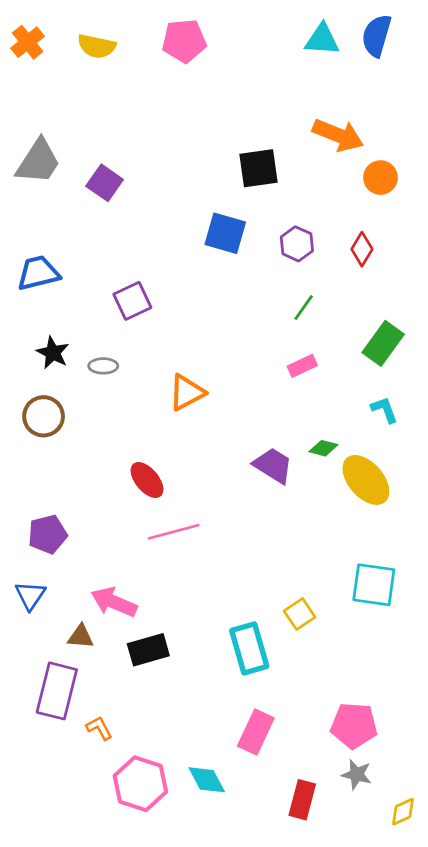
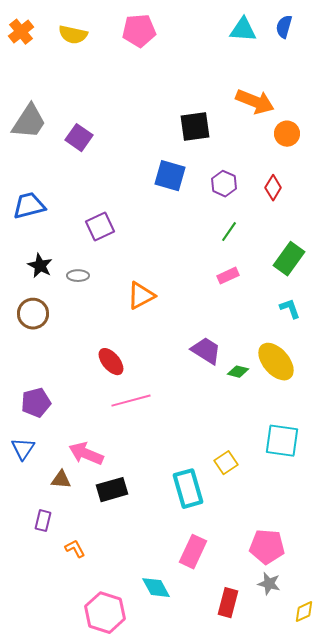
blue semicircle: (377, 36) -> (284, 27), size x0.7
green diamond: (323, 448) -> (238, 372), moved
purple rectangle: (57, 691) -> (43, 521), size x0.5
pink hexagon: (140, 784) -> (105, 613), moved

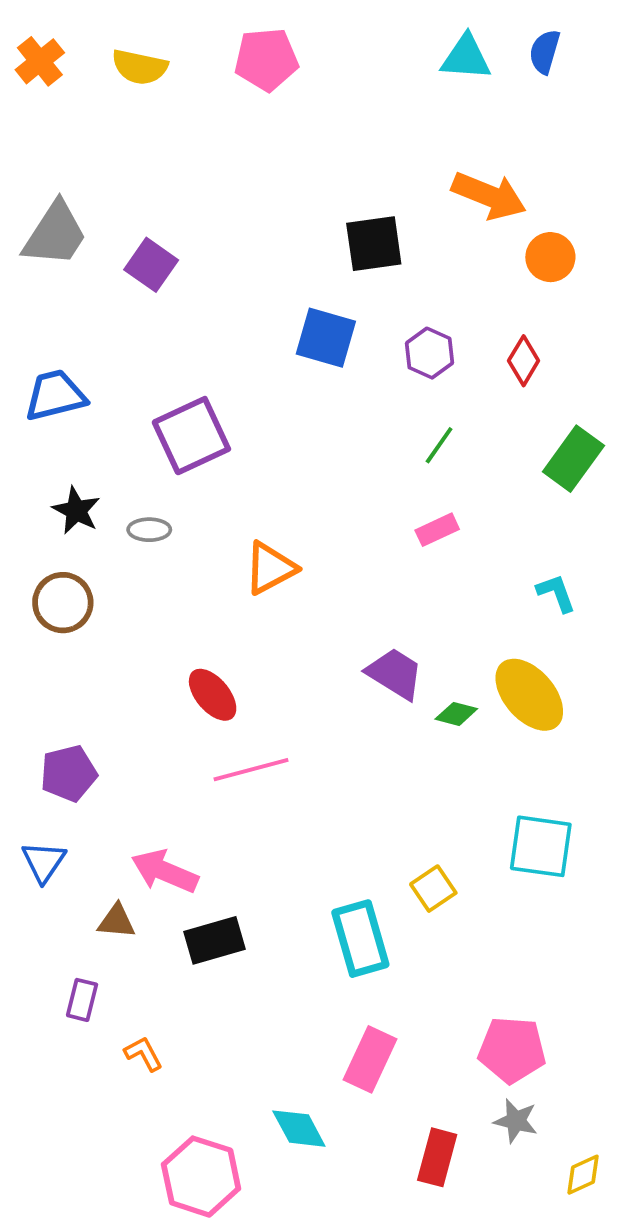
purple square: (100, 227) -> (191, 436), size x1.4
green rectangle: (289, 259) -> (573, 459), moved

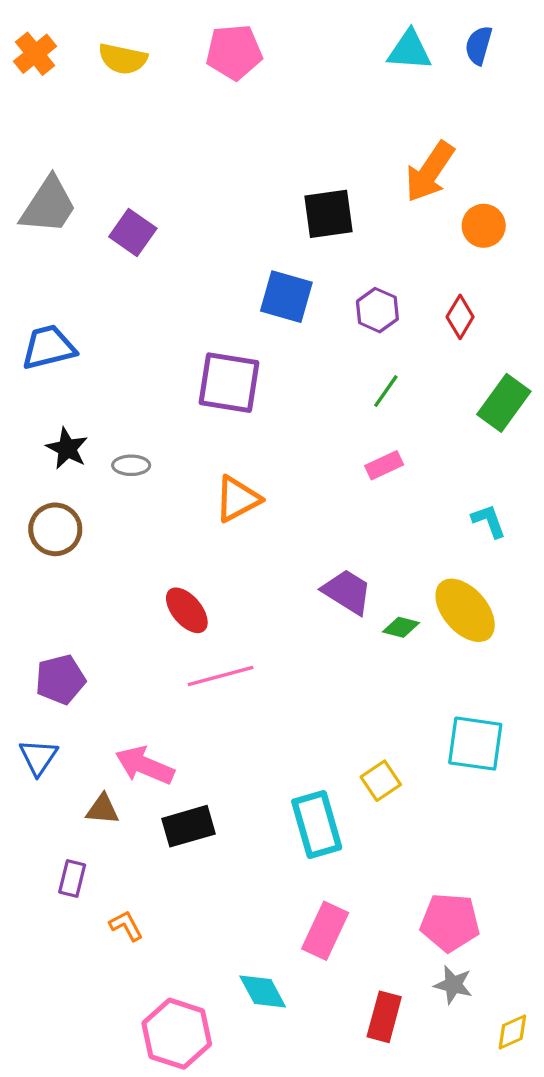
orange arrow: (489, 196) -> (430, 172), turned 102
purple square: (191, 436) -> (229, 383), moved, turned 34

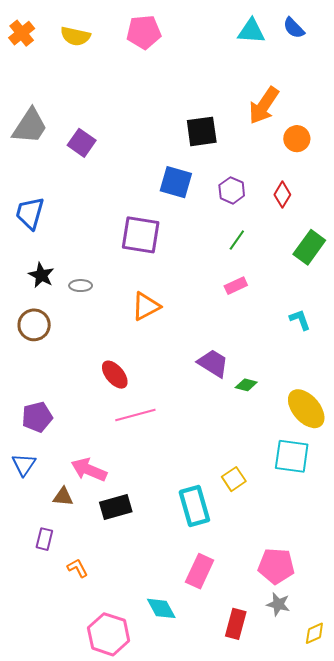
blue semicircle: (479, 45) -> (294, 28), turned -60
blue trapezoid: (49, 347) -> (30, 213), turned -60
yellow ellipse: (465, 610) -> (306, 409), moved

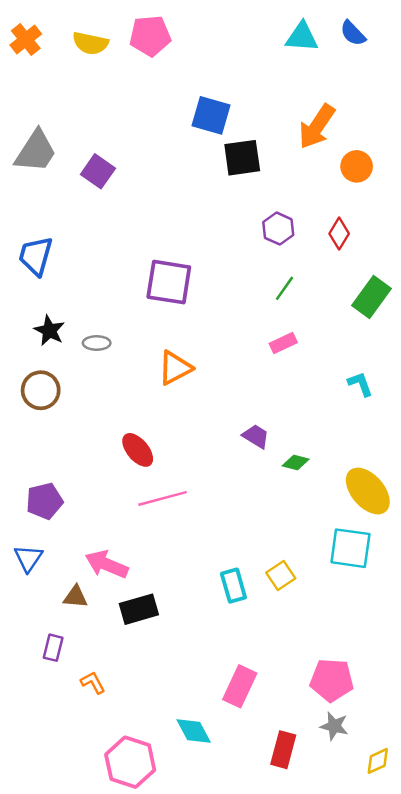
pink pentagon: (144, 32) -> (150, 36), moved
blue square: (176, 182) -> (211, 115), moved
purple trapezoid: (213, 363) -> (256, 436), size x0.7
cyan rectangle: (194, 506) -> (233, 586), moved, size x0.7

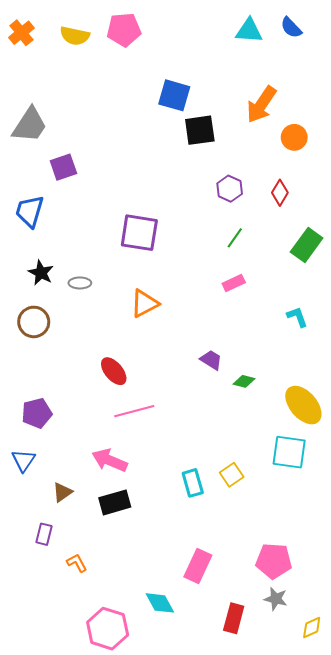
purple square: (98, 171) -> (63, 167), moved, turned 36
pink arrow: (107, 564) -> (110, 460), moved
brown triangle: (75, 597) -> (62, 492), turned -40

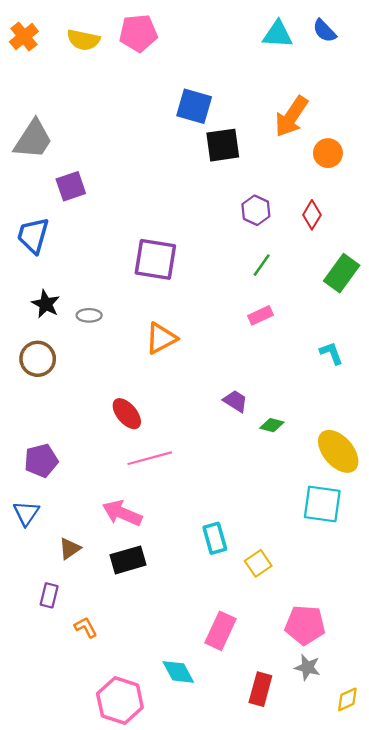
yellow square: (232, 475) -> (258, 563), moved

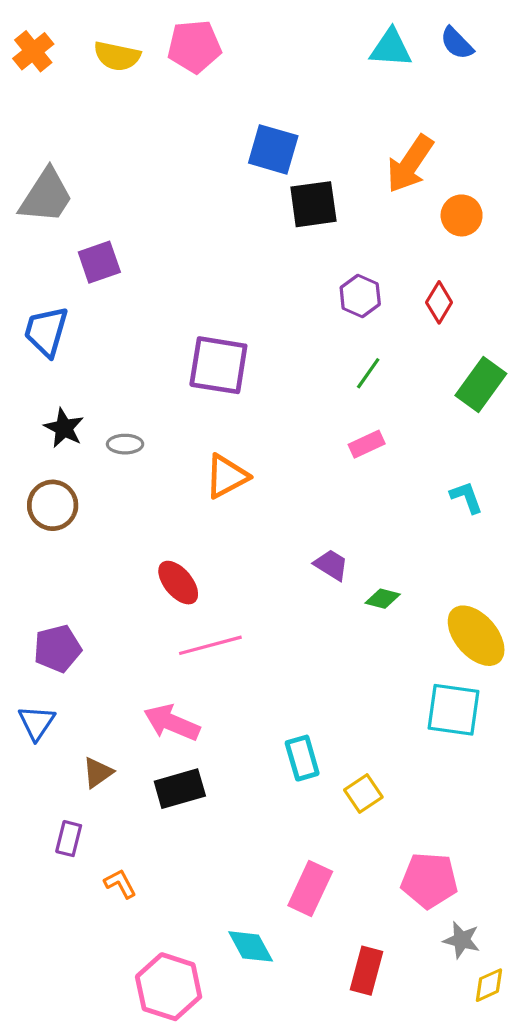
gray star: (307, 667) -> (462, 940), moved

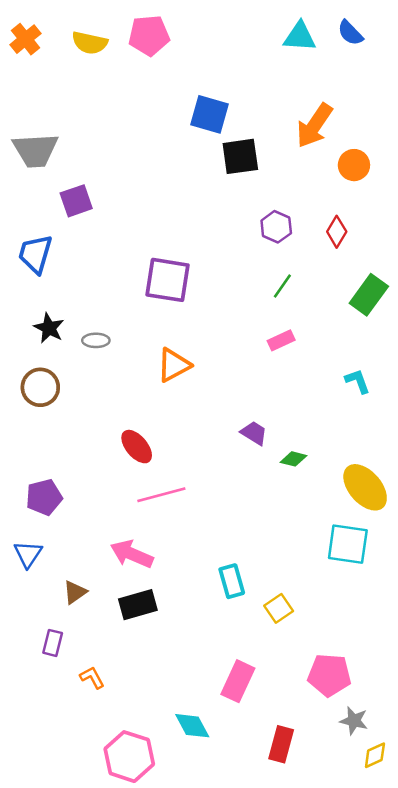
gray trapezoid: (46, 196) -> (35, 150), turned 54

